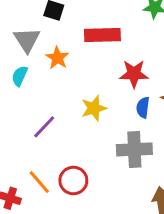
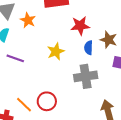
purple line: (44, 127) -> (15, 58), moved, turned 72

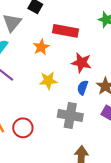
orange star: (28, 20) -> (41, 47), moved

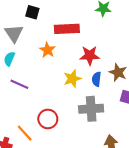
yellow star: (48, 81) -> (72, 79), moved
red circle: (23, 128) -> (48, 119), moved

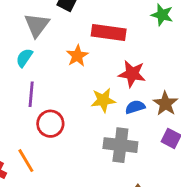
blue semicircle: (96, 79) -> (135, 107), turned 56
purple line: (19, 84) -> (31, 94), turned 60
red circle: (48, 119) -> (50, 124), moved

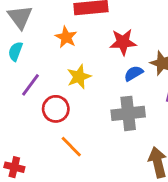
purple line: (31, 94) -> (31, 85), turned 45
yellow star: (103, 100) -> (79, 77), moved
orange line: (26, 161) -> (71, 147), moved

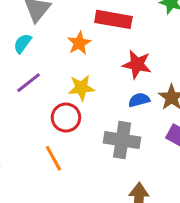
red circle: (56, 109) -> (66, 117), moved

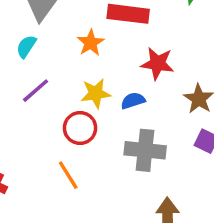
blue semicircle: (139, 100) -> (133, 101), moved

